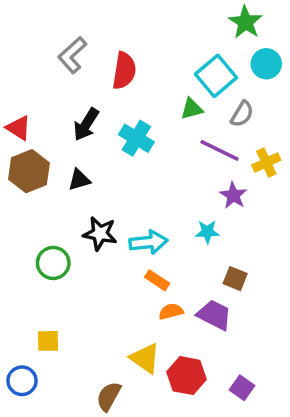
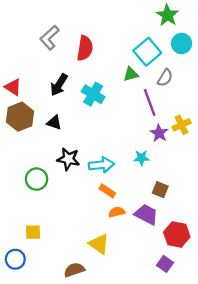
purple line: (219, 150) -> (150, 102), turned 44
yellow cross: (266, 162) -> (182, 125), moved
black triangle: (79, 180) -> (54, 122), turned 35
red hexagon: (187, 376) -> (177, 234), moved
brown semicircle: (109, 396) -> (74, 270), turned 42

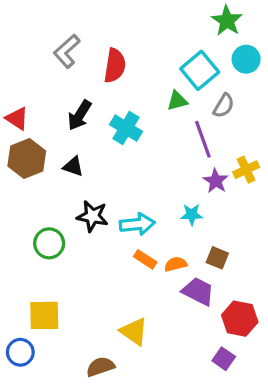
orange semicircle: (117, 212) -> (176, 264), moved
yellow square: (33, 232) -> (44, 315), size x1.5

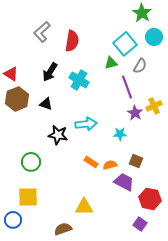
cyan arrow: (137, 224) -> (86, 124), moved
green circle: (49, 243) -> (31, 162), moved
yellow triangle: (134, 331) -> (84, 207), turned -36

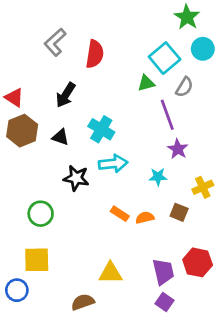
cyan cross: (79, 80) -> (101, 129), moved
yellow cross: (154, 106) -> (203, 187), moved
purple trapezoid: (124, 182) -> (163, 272), moved, turned 50
purple square: (140, 224) -> (165, 302), moved

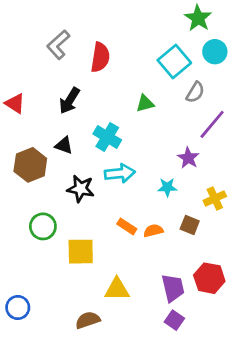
green triangle: (146, 83) -> (145, 103), moved
purple line: (167, 115) -> (212, 124), moved, turned 60
brown hexagon: (22, 131) -> (30, 165), moved
yellow square: (37, 260) -> (81, 252), moved

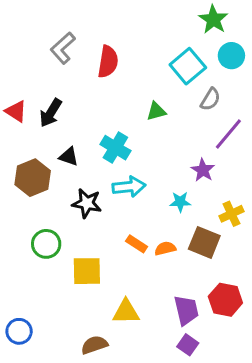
black arrow: (69, 101) -> (51, 113), moved
brown square: (190, 225) -> (204, 242), size x1.5

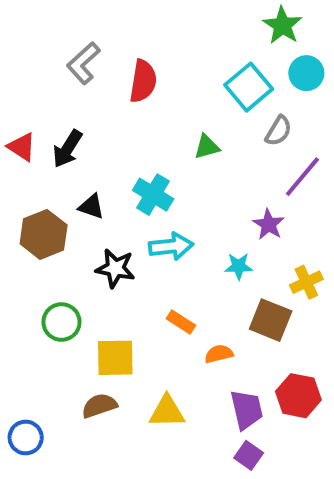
orange semicircle: (165, 248) -> (219, 354), moved
brown semicircle: (94, 345) -> (99, 406), moved

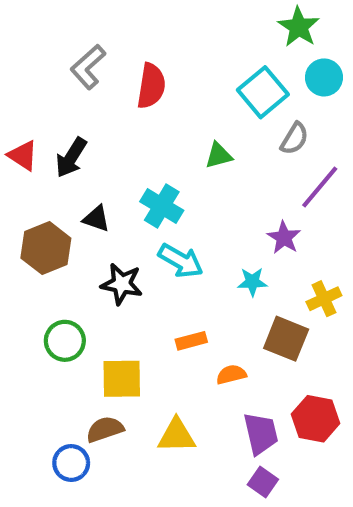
cyan arrow: (171, 246) -> (181, 261), turned 36
orange rectangle: (181, 322) -> (191, 341), turned -48
blue circle: (26, 437) -> (71, 463), moved

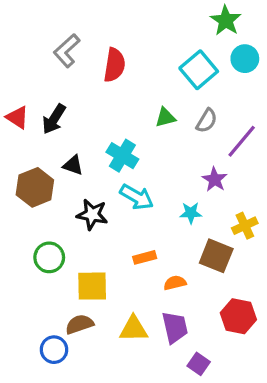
gray semicircle: (294, 139) -> (207, 121), moved
purple trapezoid: (261, 434) -> (175, 327), moved

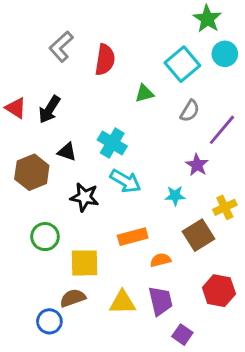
green triangle: (165, 117) -> (144, 93), moved
brown square: (216, 256) -> (199, 235), turned 36
orange rectangle: (145, 257) -> (133, 237), size x1.4

